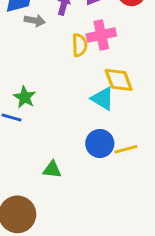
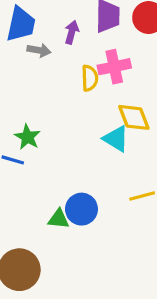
blue circle: (100, 143) -> (81, 209), moved

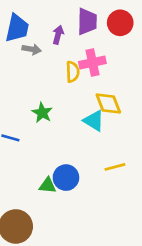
green star: (27, 137) -> (42, 113), moved

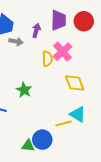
pink cross: (92, 62) -> (63, 52), turned -30
cyan triangle: (94, 121) -> (78, 114), moved
yellow line: (115, 167) -> (64, 123), moved

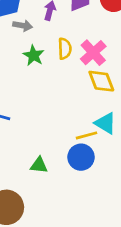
pink cross: (63, 52) -> (93, 53), moved
green star: (24, 90) -> (34, 55), moved
blue circle: (42, 140) -> (81, 157), moved

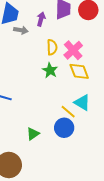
green star: (34, 55) -> (50, 70), moved
yellow line: (86, 135) -> (68, 112), turned 56
green triangle: (39, 165) -> (33, 134), turned -40

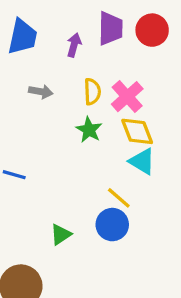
gray arrow: (21, 30) -> (41, 92), moved
cyan triangle: (82, 103) -> (142, 161), moved

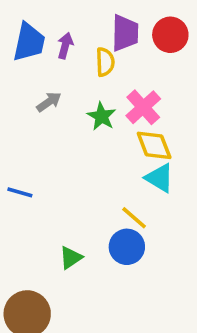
purple arrow: (74, 45) -> (65, 46), moved
gray arrow: (41, 92) -> (49, 102), turned -45
yellow semicircle: (92, 92) -> (105, 62), moved
green star: (89, 130) -> (101, 116), moved

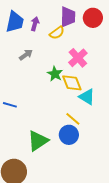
yellow semicircle: (105, 62) -> (57, 33), turned 56
green star: (101, 116) -> (55, 74), moved
yellow diamond: (154, 145) -> (72, 83), moved
green triangle: (71, 258) -> (38, 141), size x1.6

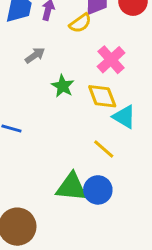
green star: (55, 74) -> (63, 86), moved
blue circle: (69, 135) -> (98, 190), moved
green triangle: (38, 141) -> (72, 187), moved, turned 40

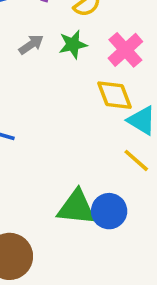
green star: (63, 86) -> (73, 44), moved, turned 30
yellow line: (104, 149) -> (136, 160), moved

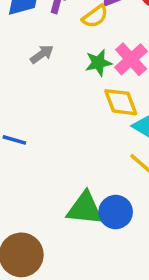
green star: (73, 44) -> (98, 63), moved

